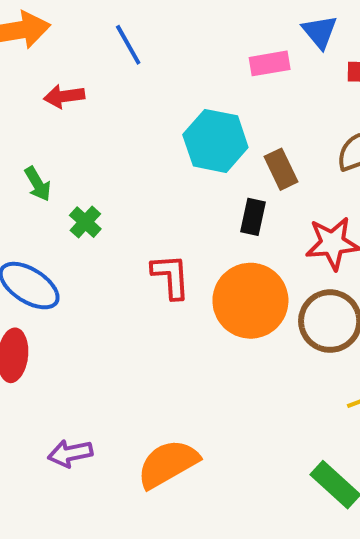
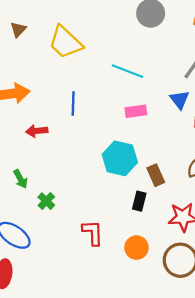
blue line: (128, 45) -> (73, 103), turned 30
pink rectangle: (270, 63) -> (136, 111), moved
orange circle: (250, 301) -> (136, 248), size x0.6

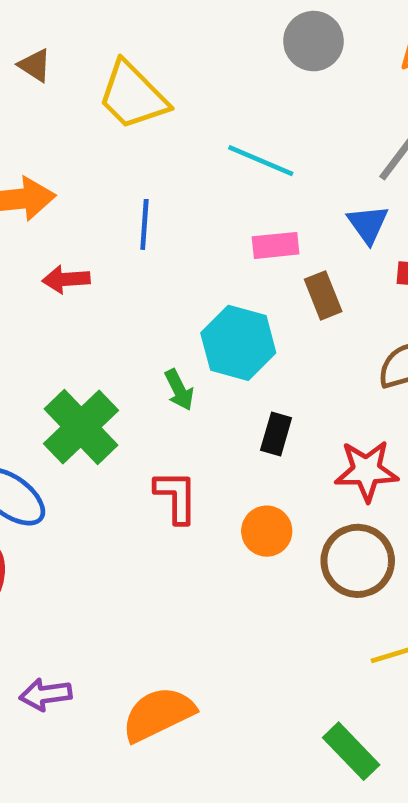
brown triangle: (18, 29) -> (35, 65), turned -42
brown rectangle: (156, 175) -> (323, 295), moved
green arrow: (20, 179) -> (179, 390), moved
green cross: (46, 201) -> (81, 427), size x2.0

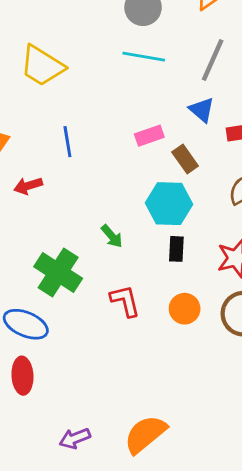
cyan line: (261, 161) -> (144, 57), moved
cyan hexagon: (238, 343) -> (169, 204), moved

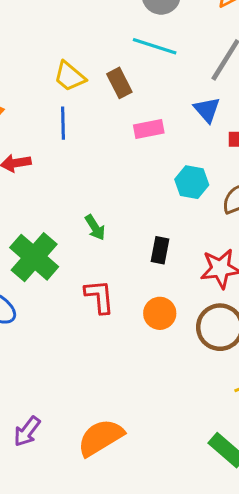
yellow trapezoid: (42, 66) -> (70, 76), moved, size x0.7
brown rectangle: (185, 159) -> (119, 83), moved
cyan hexagon: (169, 204) -> (192, 182), moved, size x0.7
purple arrow: (75, 438) -> (27, 431), turned -40

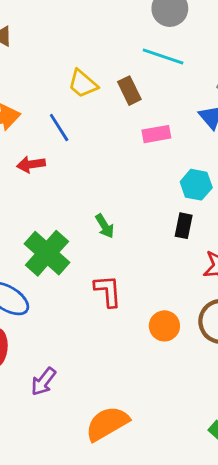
blue line: (63, 123) -> (59, 128), moved, turned -32
black rectangle: (160, 250) -> (184, 226), moved
orange circle: (160, 313) -> (164, 326), moved
purple arrow: (27, 431) -> (43, 382), moved

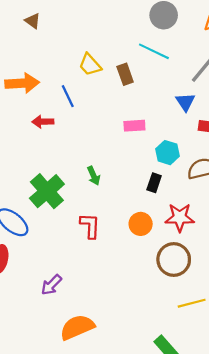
pink rectangle: (156, 134) -> (134, 126), moved
orange circle: (164, 326) -> (141, 224), moved
purple arrow: (43, 382) -> (51, 285), moved

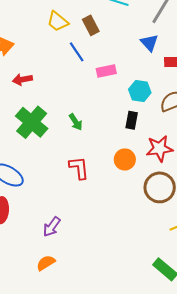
blue line: (68, 96) -> (77, 52), moved
green cross: (47, 191) -> (32, 122), moved
orange semicircle: (77, 327) -> (46, 263), moved, size x0.6

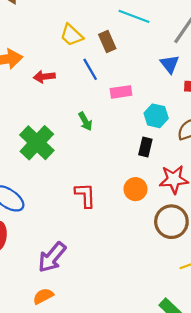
red arrow: (22, 79) -> (44, 77), moved
green arrow: (76, 122) -> (85, 121), moved
purple arrow: (52, 227) -> (52, 257), size x1.4

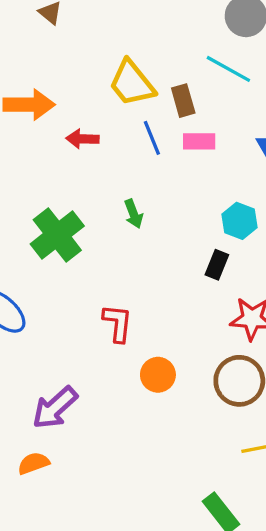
yellow trapezoid: (72, 35) -> (132, 83), size x1.4
pink rectangle: (121, 92) -> (199, 141), moved
orange circle: (135, 189) -> (158, 375), moved

